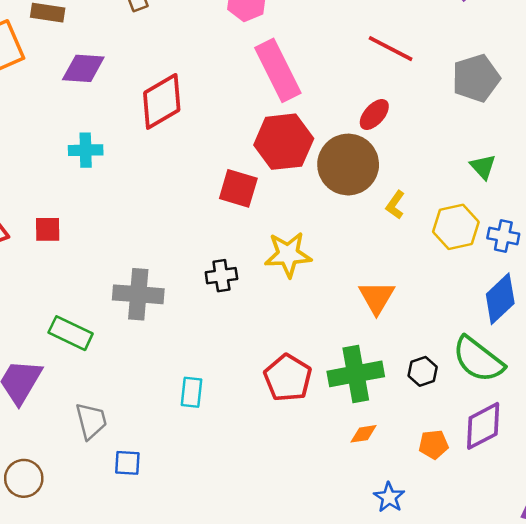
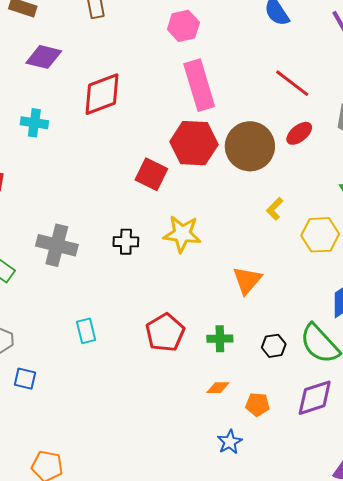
red ellipse: (374, 115) -> (299, 133), moved
brown circle: (348, 165) -> (250, 146), moved
green cross: (356, 374) -> (220, 339), size x0.6
cyan rectangle: (192, 392) -> (86, 331), turned -30
orange pentagon: (434, 445) -> (258, 405), moved

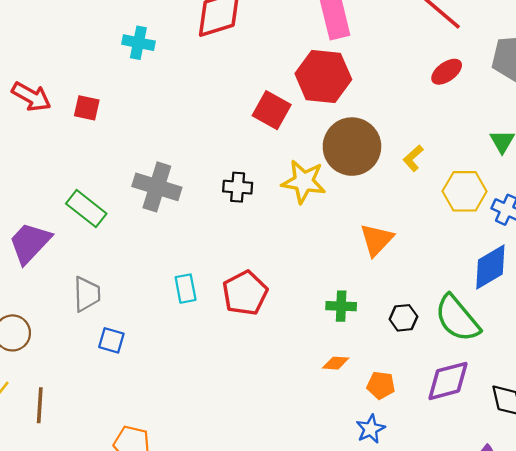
brown circle: (250, 146) -> (352, 147), moved
red pentagon: (165, 333) -> (245, 293), moved
blue star: (230, 442) -> (371, 429), moved

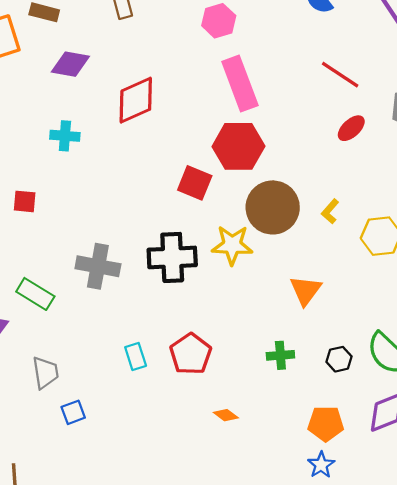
black cross: (238, 187) -> (172, 257), size x1.8
blue square: (111, 340) -> (73, 412), turned -30
orange diamond: (336, 363) -> (226, 415), moved, turned 40
orange pentagon: (381, 385) -> (326, 424), size x1.4

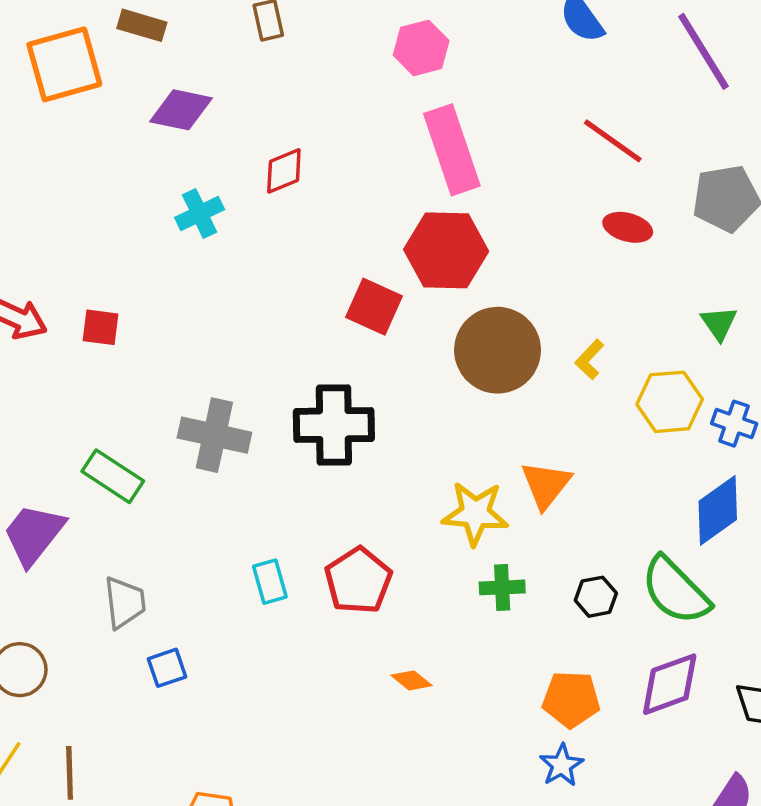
red diamond: (136, 100) -> (284, 171), size x0.6
red ellipse: (351, 128) -> (628, 227), turned 56
cyan cross: (65, 136) -> (200, 213), moved, turned -32
yellow star: (232, 245) -> (475, 513), moved

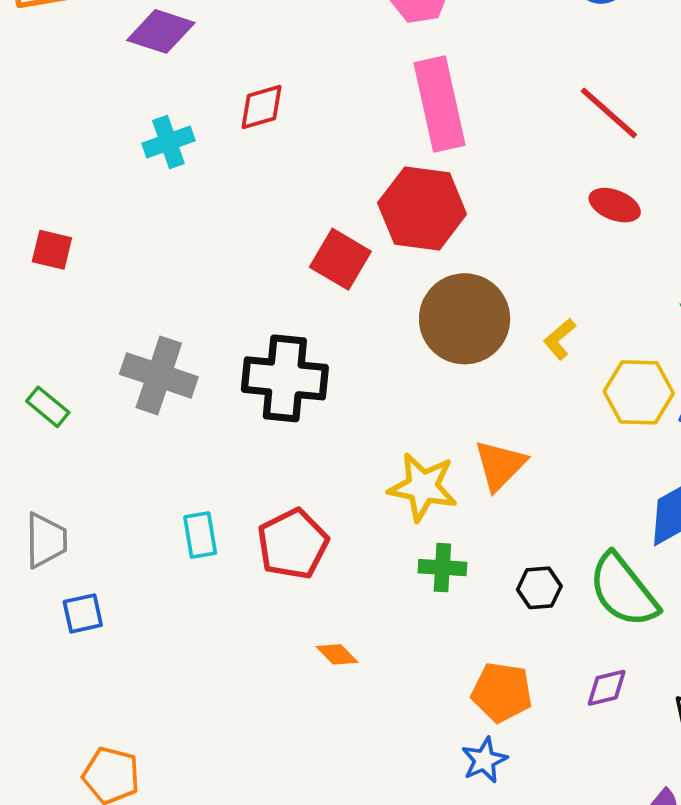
green rectangle: (113, 476) -> (48, 407), size x0.7
purple diamond: (670, 684) -> (607, 688), size x0.6

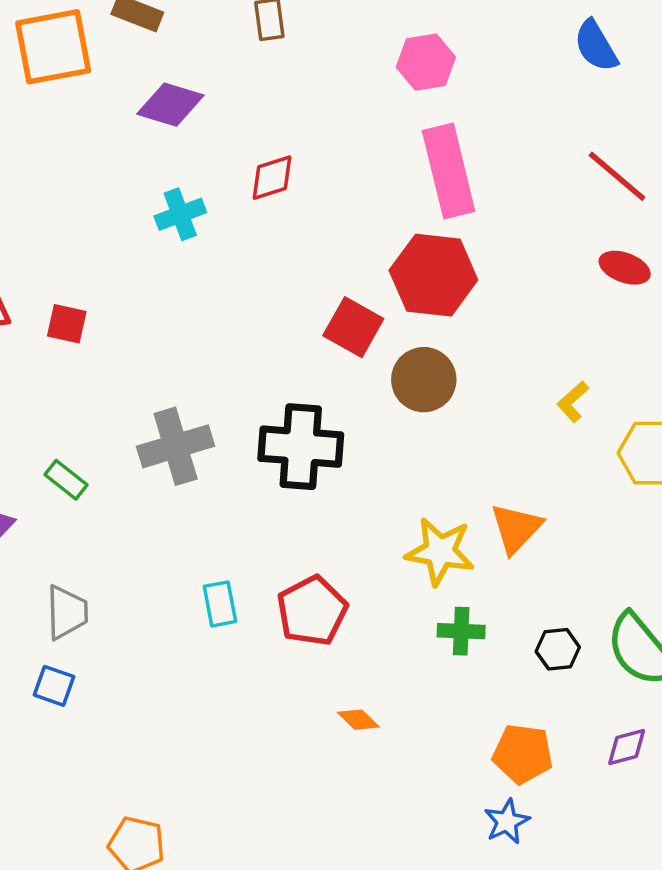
brown circle: (465, 319) -> (424, 380), moved, size x0.7
gray cross: (159, 375) -> (176, 446), turned -34
blue square: (83, 613) -> (54, 686), moved, turned 33

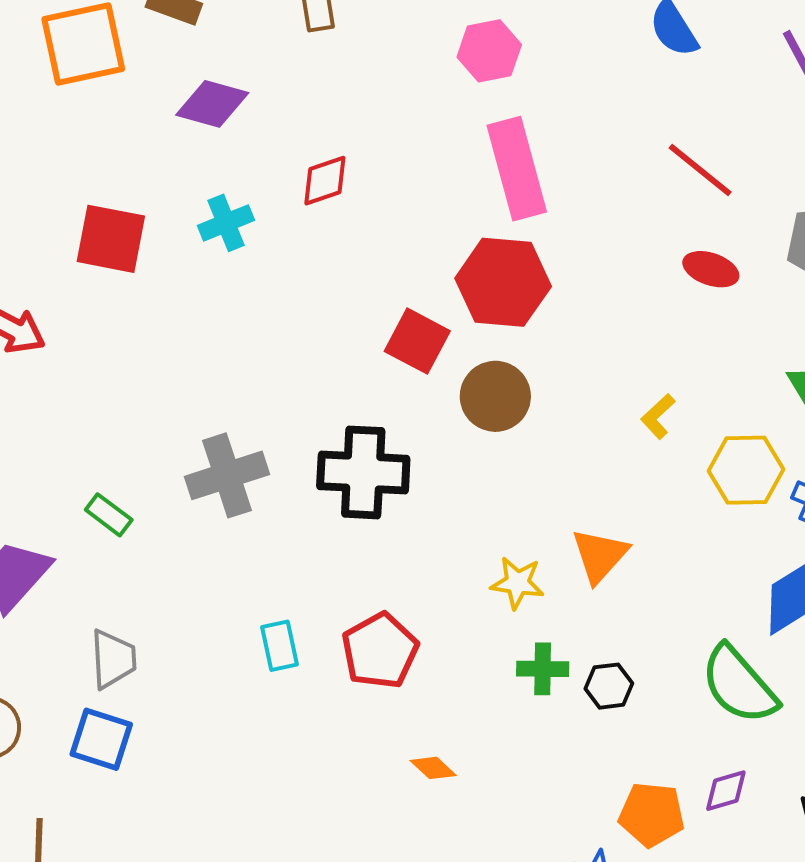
red square: (67, 324) -> (111, 239), moved, size x1.6
yellow star: (440, 551) -> (517, 583), size x0.7
black hexagon: (558, 649) -> (609, 686), moved
blue square: (54, 686) -> (101, 739), size x1.4
orange pentagon: (523, 754) -> (652, 814), moved

